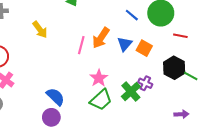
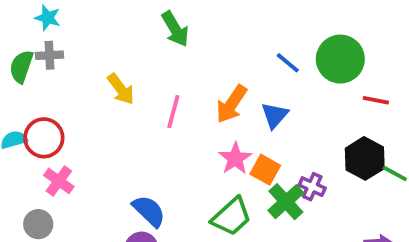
pink line: (81, 45) -> (173, 112), moved
orange square: (144, 48) -> (265, 170), moved
pink star: (99, 78) -> (235, 158), moved

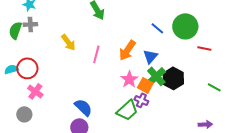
black hexagon: (365, 158) -> (173, 78), moved
purple cross: (312, 187) -> (141, 100), moved
green cross: (286, 202) -> (156, 76), moved

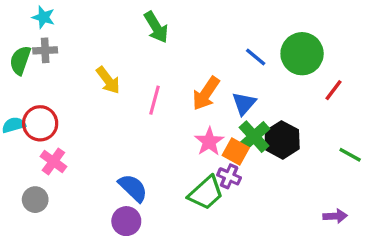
red line: (204, 48) -> (334, 90), turned -64

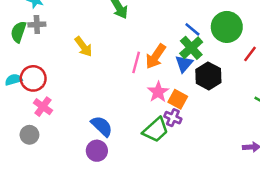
pink line: (155, 100) -> (136, 62), moved
green cross: (254, 137) -> (191, 48), moved
black hexagon: (282, 140) -> (208, 76), moved

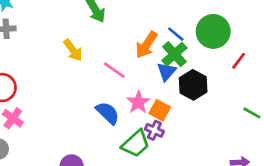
yellow arrow: (83, 47) -> (73, 50), moved
orange arrow: (156, 56) -> (146, 45), moved
pink line: (136, 62) -> (114, 70), turned -70
blue semicircle: (102, 126) -> (108, 113), moved

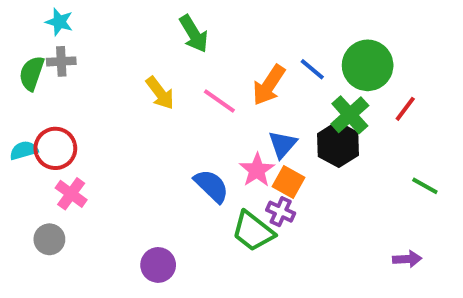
green cross: (174, 54) -> (350, 115), moved
pink line: (114, 70) -> (219, 101), moved
blue triangle: (166, 72) -> (283, 144), moved
green trapezoid: (136, 144) -> (253, 231), turned 80

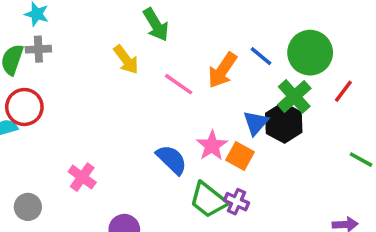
yellow arrow: (160, 93) -> (126, 60), moved
blue triangle: (283, 144) -> (256, 123), moved
red circle: (55, 148) -> (24, 107), moved
pink cross: (71, 194) -> (82, 177), moved
purple cross: (281, 212) -> (236, 202), moved

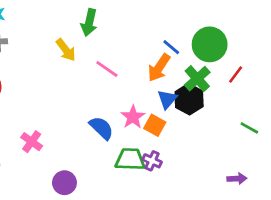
green arrow: (156, 25) -> (89, 22), turned 44
orange arrow: (222, 70) -> (159, 68), moved
green trapezoid: (208, 200) -> (130, 159), turned 144

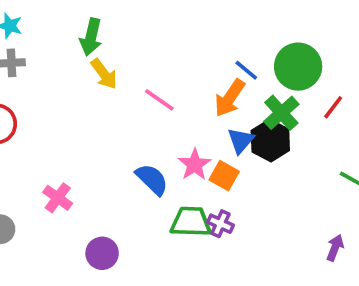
green arrow: (89, 22) -> (91, 37), moved
purple arrow: (237, 179) -> (335, 248), turned -66

